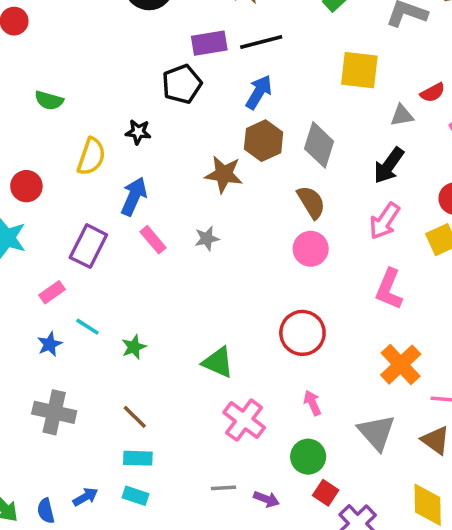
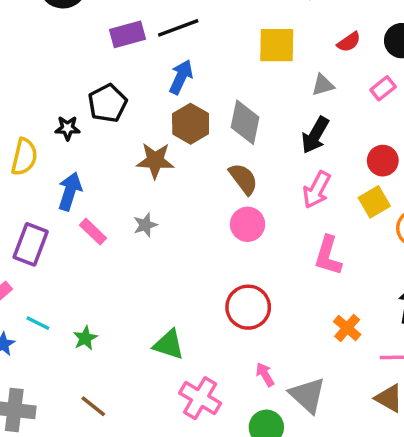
black pentagon: (182, 84) -> (107, 103), moved
red semicircle: (433, 93) -> (349, 42), moved
orange cross: (401, 365) -> (347, 328), size x0.7
gray triangle: (377, 432) -> (307, 395), moved

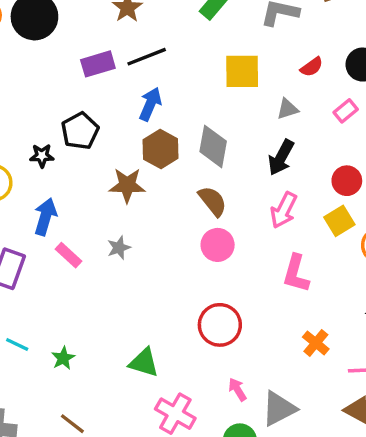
gray triangle: (307, 395) -> (279, 409), turned 51

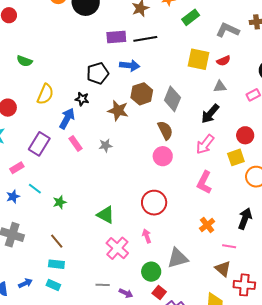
red semicircle: (312, 67) -> (223, 61), moved
blue arrow: (150, 104) -> (130, 65), moved, turned 60
black star: (42, 156) -> (82, 99), moved
pink arrow: (237, 389) -> (147, 236), moved

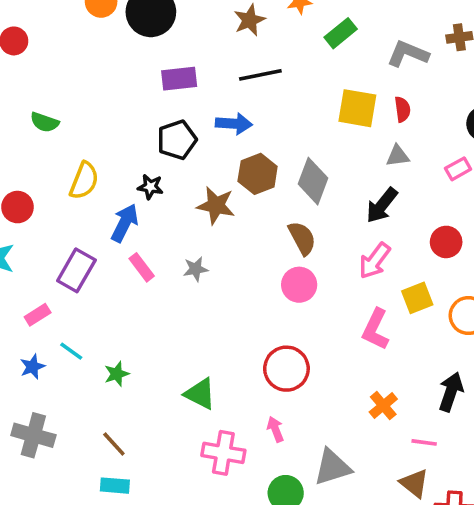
purple rectangle: (116, 37) -> (179, 79), moved
red semicircle: (223, 61) -> (402, 109), turned -72
yellow square: (236, 157) -> (417, 298), moved
pink cross: (117, 248) -> (223, 453), turned -30

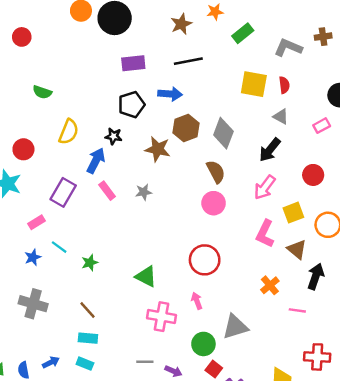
gray triangle: (398, 156) -> (281, 117), turned 35
brown triangle: (414, 483) -> (297, 249), moved

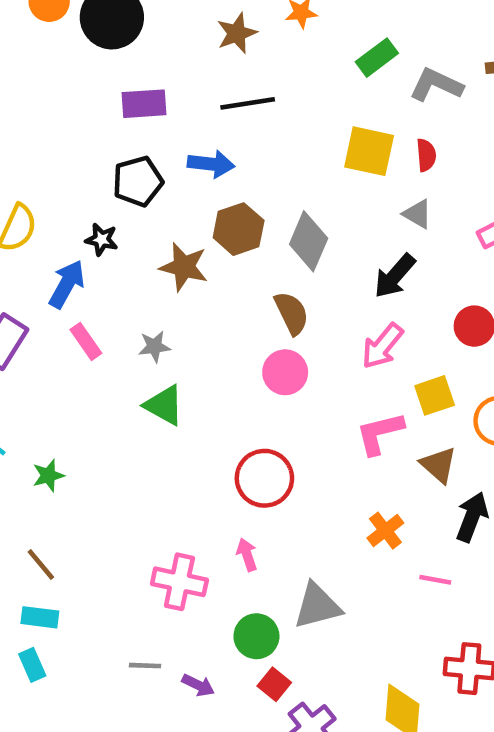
green rectangle: (243, 33) -> (377, 58), moved
pink L-shape: (265, 234) -> (380, 433), turned 48
green triangle: (146, 276) -> (164, 405), moved
cyan rectangle: (85, 364) -> (32, 665), turned 42

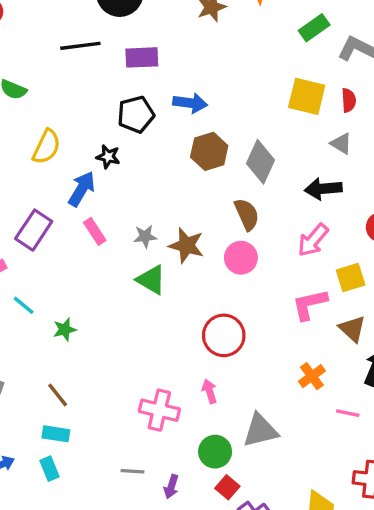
black line: (248, 103) -> (80, 46), moved
brown star: (184, 267) -> (186, 245), moved
black arrow: (395, 276) -> (323, 189), turned 42
purple arrow: (198, 685) -> (171, 487), turned 80

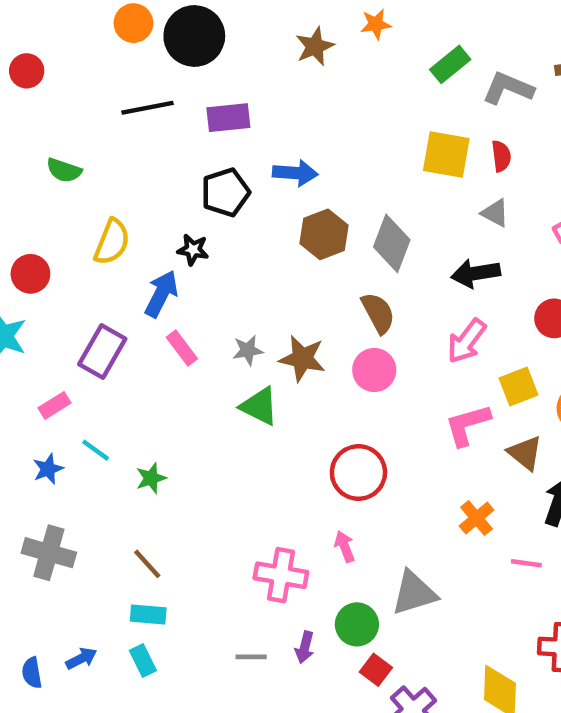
purple arrow: (171, 487) -> (305, 647), moved

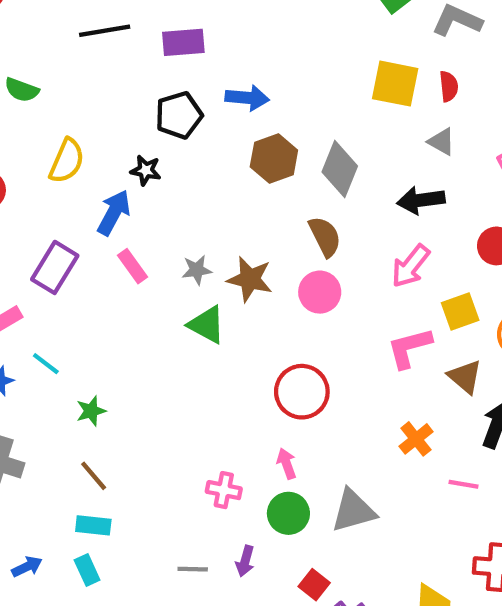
green star: (151, 478) -> (91, 411), moved
pink cross: (281, 575) -> (224, 490), size x0.7
green circle: (357, 624) -> (288, 513), moved

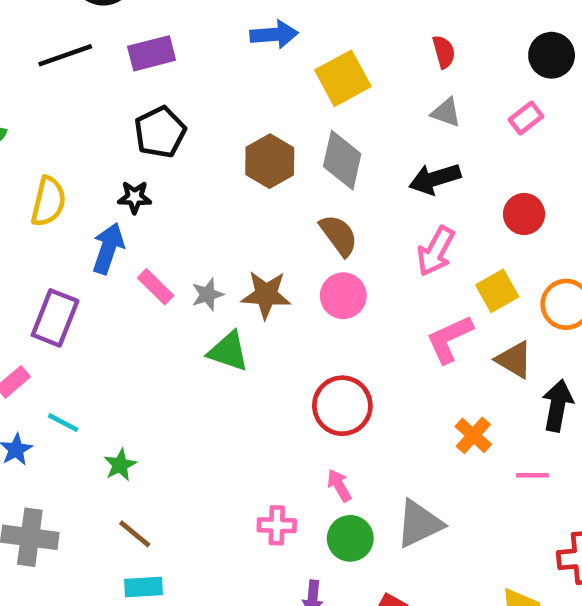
yellow square: (395, 84) -> (343, 78), moved, turned -30
blue arrow: (247, 98) -> (274, 34), moved
pink rectangle: (132, 266) -> (156, 287), moved

